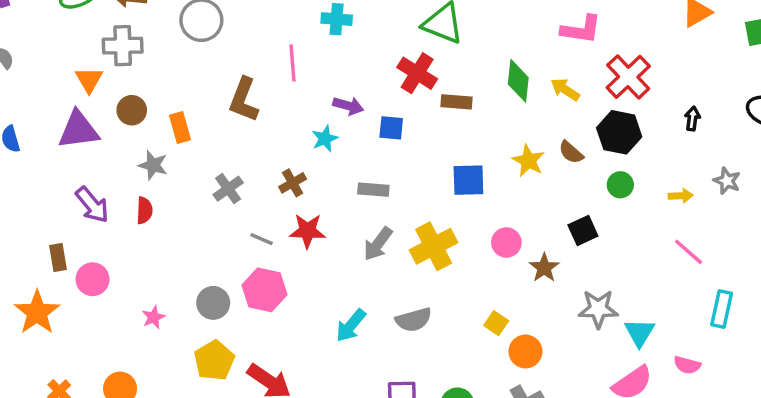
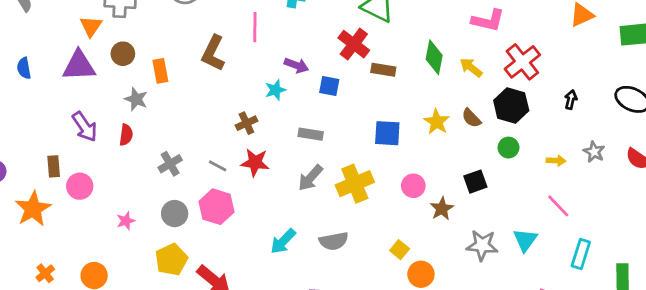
gray cross: (228, 189) -> (170, 164), moved
cyan triangle: (639, 333) -> (525, 240), moved

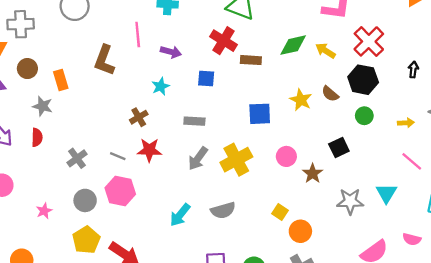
green diamond: (434, 57) -> (293, 45), turned 72
purple arrow: (296, 65) -> (171, 52), moved

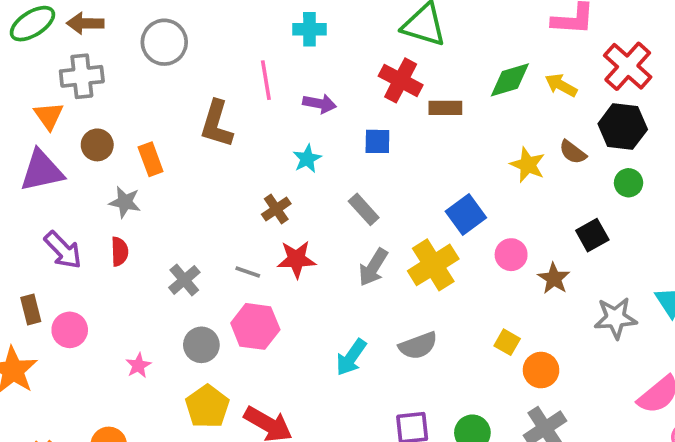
blue square: (260, 114) -> (466, 215), moved, turned -30
gray rectangle: (194, 121) -> (364, 209), turned 48

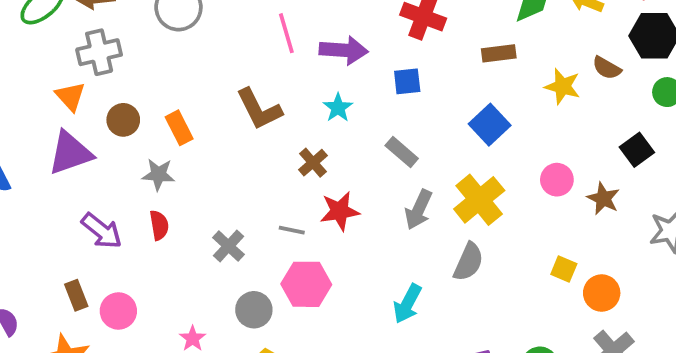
purple arrow: (320, 104) -> (344, 50), size x1.4
brown rectangle: (445, 108) -> (499, 53), moved
brown L-shape: (217, 124) -> (259, 109), moved, turned -36
blue square: (466, 215) -> (490, 125), moved
gray semicircle: (418, 346) -> (468, 262), moved, turned -39

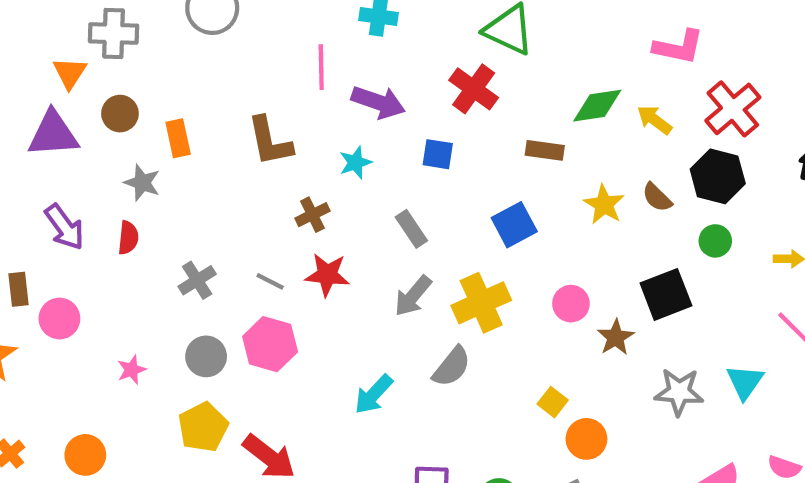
black square: (637, 150) -> (666, 294), size x1.4

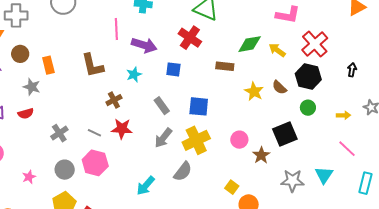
blue square: (514, 225) -> (199, 106), moved, turned 35
red semicircle: (128, 238) -> (26, 113), turned 70

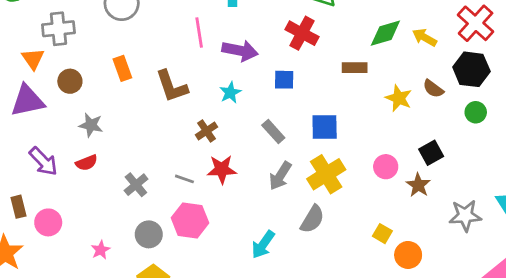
orange rectangle: (48, 65) -> (122, 68), moved
black square: (285, 134) -> (431, 153), moved, size x0.7

